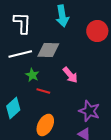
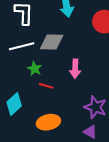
pink arrow: (70, 75) -> (75, 69), turned 42
orange ellipse: (45, 125) -> (48, 122), turned 50

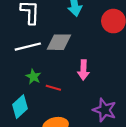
green star: (34, 69) -> (33, 77), moved

